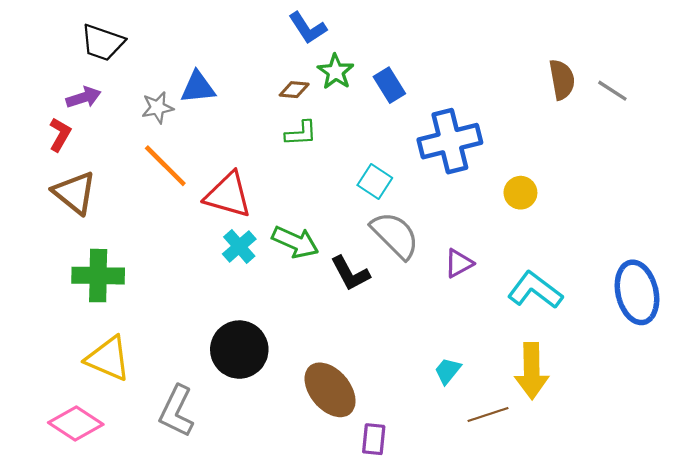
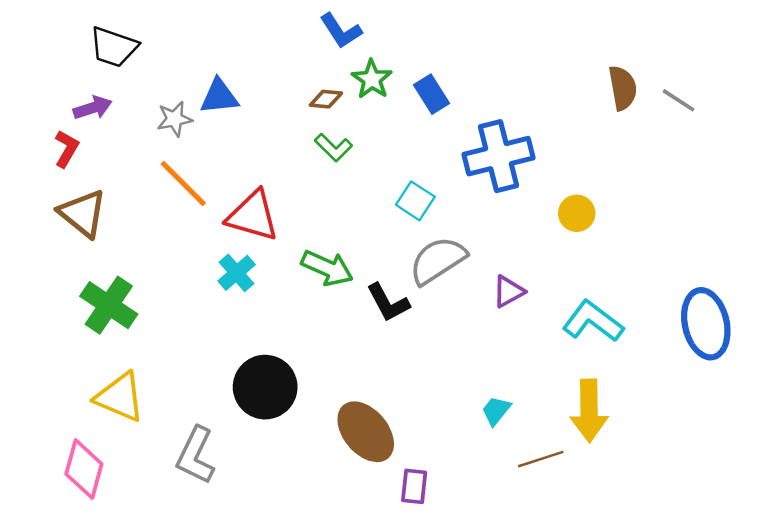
green L-shape: (301, 133) -> (333, 147), turned 48
gray semicircle: (395, 235) -> (438, 260), turned -78
cyan cross: (239, 246) -> (237, 273), moved
green cross: (98, 276) -> (109, 305), turned 33
pink diamond: (76, 423) -> (84, 469), turned 72

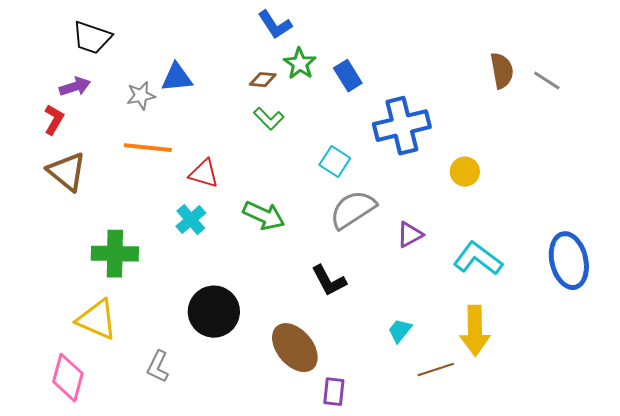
orange line: (183, 183) -> (148, 148), turned -39
red triangle: (253, 216) -> (204, 174), size x0.7
black L-shape: (388, 303) -> (329, 281), moved
green cross: (109, 305) -> (115, 254), moved, turned -33
gray L-shape: (196, 455) -> (158, 367), size x0.7

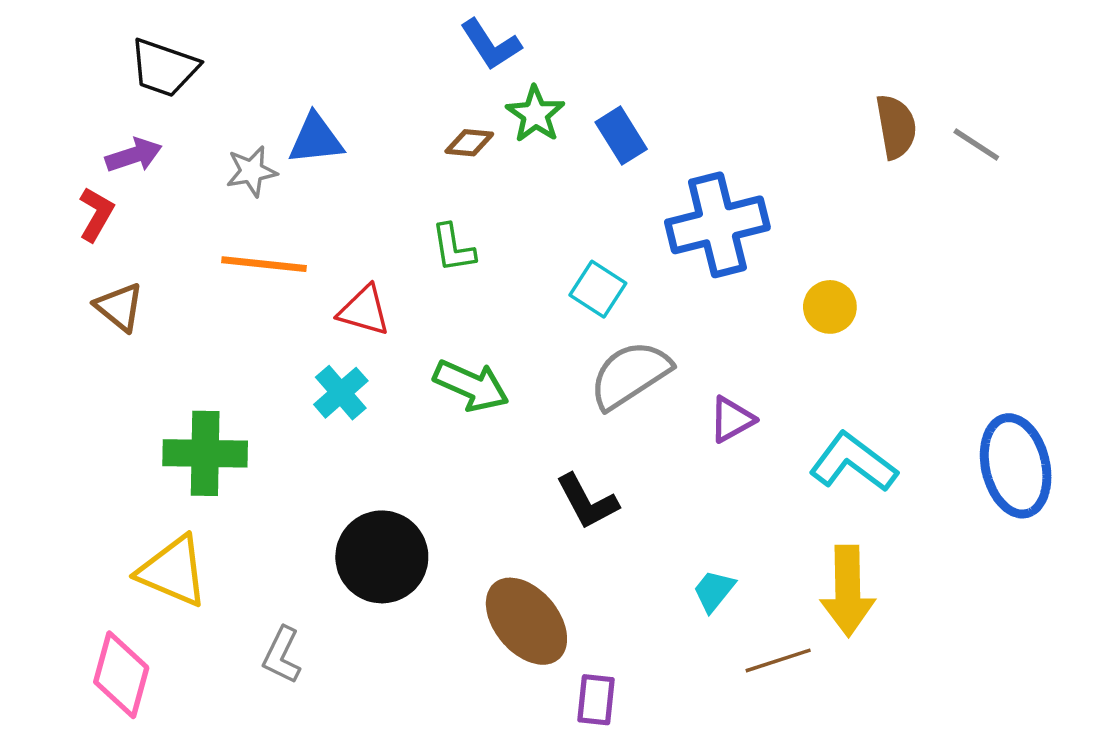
green L-shape: (269, 119) -> (453, 248), moved, turned 36
brown triangle: (67, 172) -> (119, 307), size x0.7

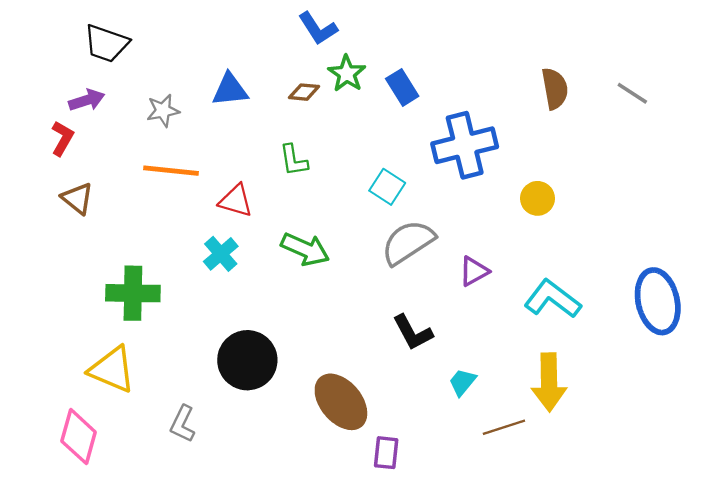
brown semicircle: (896, 127) -> (555, 89), moved
blue triangle: (316, 139) -> (230, 90), moved
black L-shape: (587, 502) -> (413, 332), moved

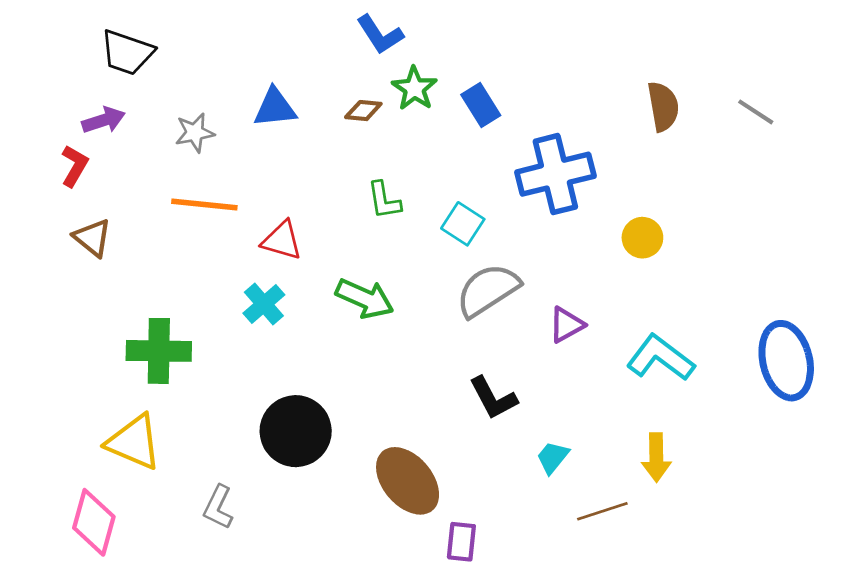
green L-shape: (294, 160) -> (384, 200), moved
yellow arrow: (549, 382) -> (656, 457), size x0.7

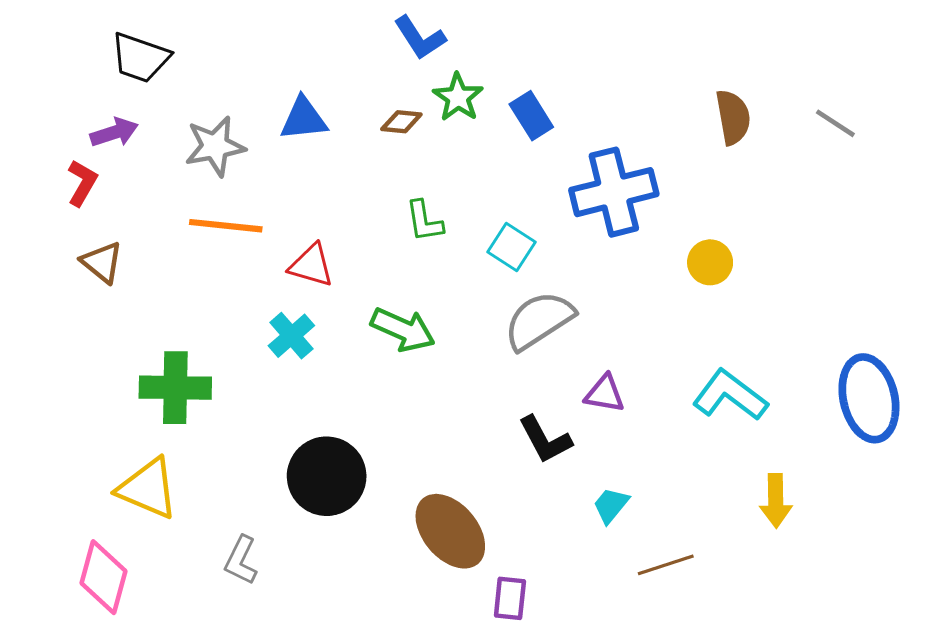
gray star: (195, 133) -> (215, 146), size x1.4
purple triangle: (566, 325) -> (605, 394), moved, turned 39
yellow arrow: (656, 457) -> (776, 501), moved

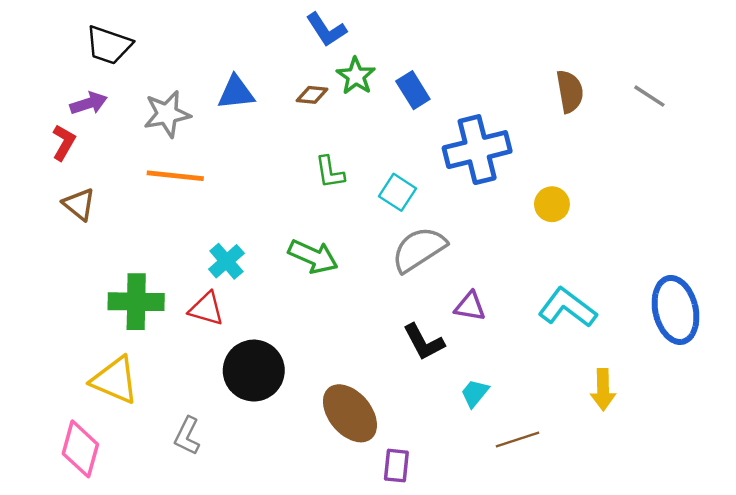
red triangle: (311, 265) -> (206, 309), moved

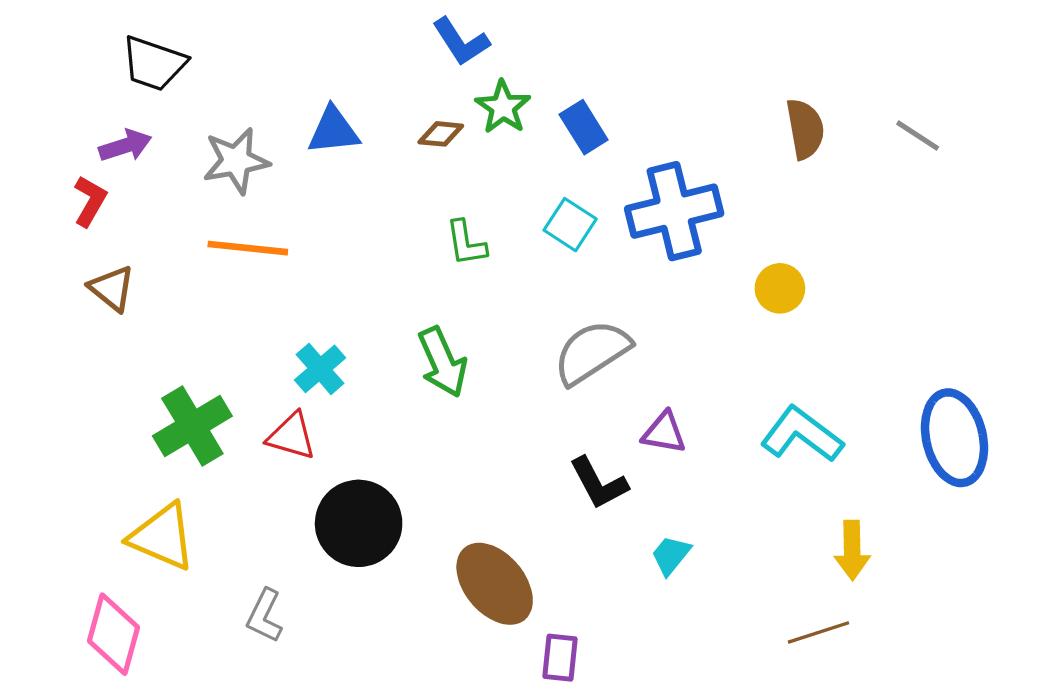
cyan square: (398, 192) -> (570, 225), moved
green arrow: (313, 256) -> (443, 362), turned 42
green cross: (136, 302) -> (192, 426), turned -32
brown line: (517, 439) -> (819, 632), moved

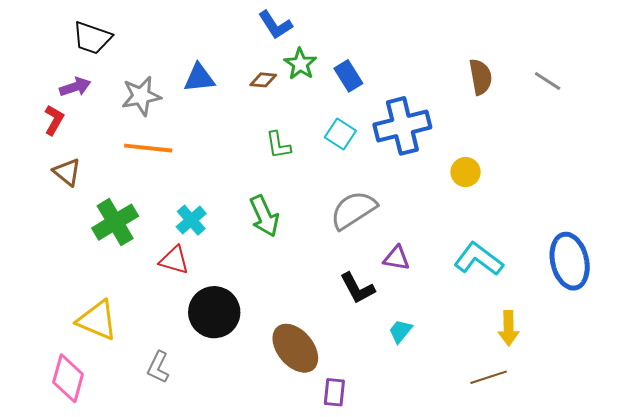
green cross: (192, 426) -> (115, 222), moved

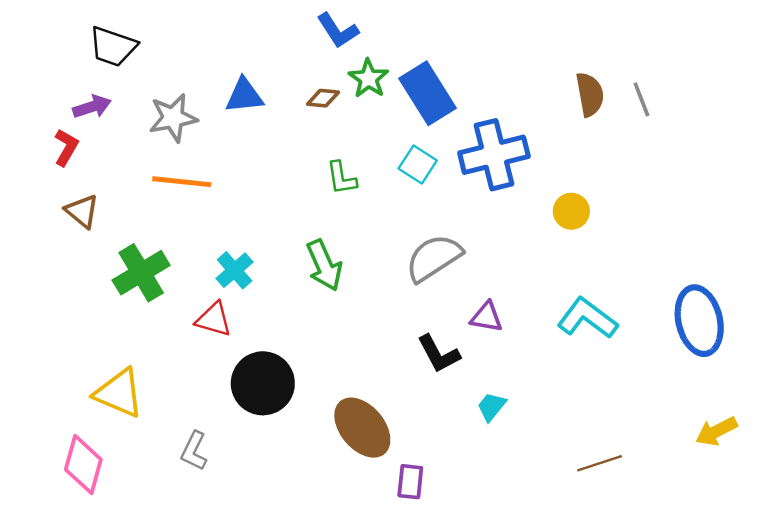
blue rectangle: (348, 76) -> (428, 93), size x1.6
gray line: (548, 81) -> (641, 99), moved, turned 36
yellow arrow: (509, 328) -> (716, 431), moved, turned 64

